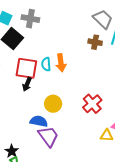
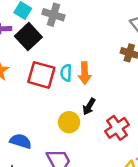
black arrow: (27, 84) -> (89, 106), moved
blue semicircle: (39, 121) -> (21, 141), moved

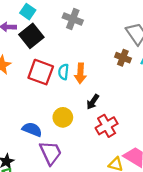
gray cross: (53, 15) -> (73, 19), moved
black arrow: (89, 106) -> (93, 102), moved
blue semicircle: (21, 141) -> (32, 129), moved

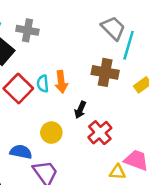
gray cross: (73, 19) -> (27, 30), moved
brown cross: (123, 58) -> (105, 72), moved, size x1.5
red square: (41, 72) -> (18, 89), turned 35

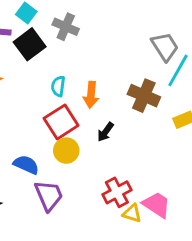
cyan semicircle: (43, 84) -> (58, 86), moved
red square: (18, 89) -> (61, 122), moved
red cross: (100, 133) -> (117, 192), moved

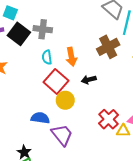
gray cross: (66, 27) -> (43, 29), moved
brown cross: (144, 96) -> (108, 47), turned -35
black arrow: (105, 132) -> (89, 80), turned 56

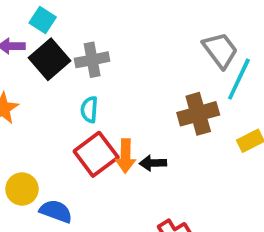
gray cross: (43, 29) -> (92, 60), turned -30
orange arrow: (71, 57) -> (126, 156), moved
yellow circle: (65, 100) -> (22, 189), moved

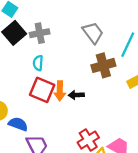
gray trapezoid: (220, 50) -> (93, 33), moved
red square: (96, 154) -> (42, 90), turned -30

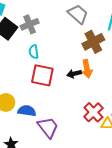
orange arrow: (60, 91) -> (87, 69), moved

